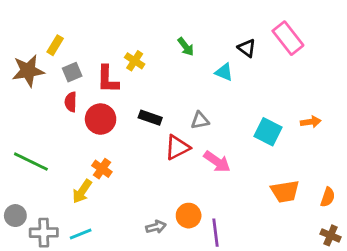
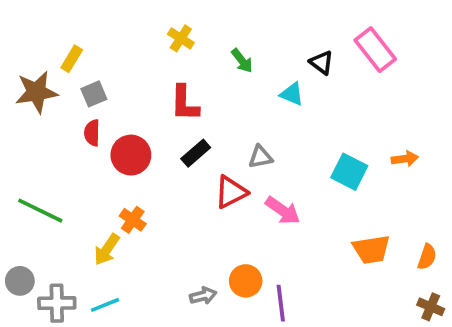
yellow cross: (135, 61) -> (181, 38), moved
red L-shape: (108, 79) -> (185, 103), moved
black rectangle: (150, 118) -> (196, 153), turned -60

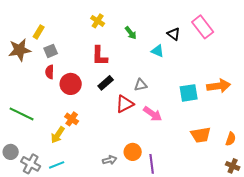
orange arrow: (405, 159) -> (219, 86), size x1.6
cyan square: (349, 172) -> (189, 93), turned -36
gray cross: (57, 303) -> (31, 164), turned 30

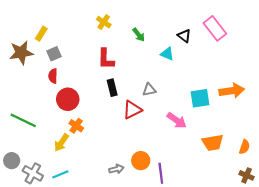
black rectangle: (106, 83) -> (112, 88), turned -63
red circle: (71, 84) -> (68, 99), moved
pink arrow: (153, 114) -> (177, 120), moved

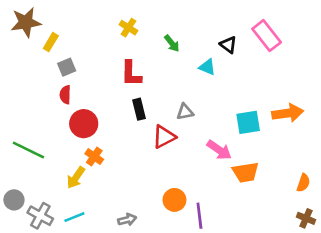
brown star: (21, 53) -> (26, 22), moved
orange trapezoid: (213, 143) -> (245, 172), moved
gray arrow: (116, 169) -> (127, 220), moved

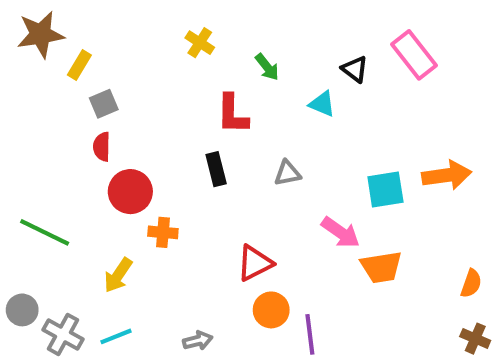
red L-shape: (131, 74) -> (232, 114), moved
red triangle: (164, 137) -> (255, 263), moved
orange cross: (94, 157) -> (163, 232), moved, turned -30

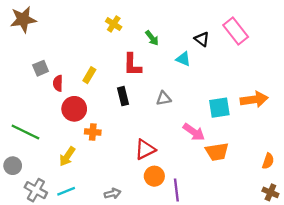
yellow rectangle: (79, 65) -> (89, 75), moved
gray square: (104, 104) -> (41, 68), moved
gray circle: (22, 310) -> (13, 166), moved

